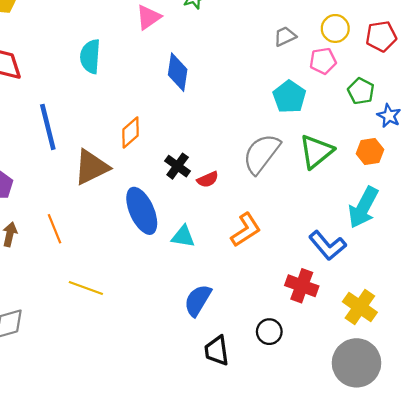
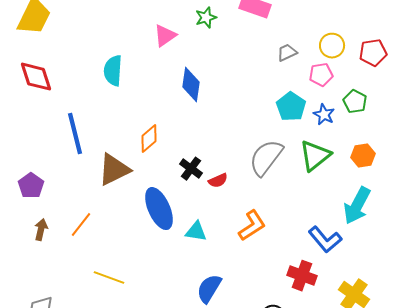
blue star: (389, 116) -> (324, 115), moved
orange line: (55, 229) -> (81, 225), turned 60

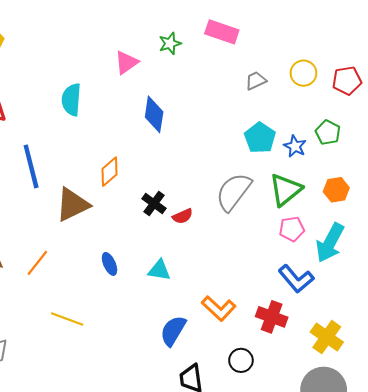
pink pentagon: (321, 75) -> (292, 229), moved
blue ellipse: (159, 209) -> (109, 264), moved, size x0.5
orange L-shape: (252, 226) -> (219, 308), moved, turned 76

